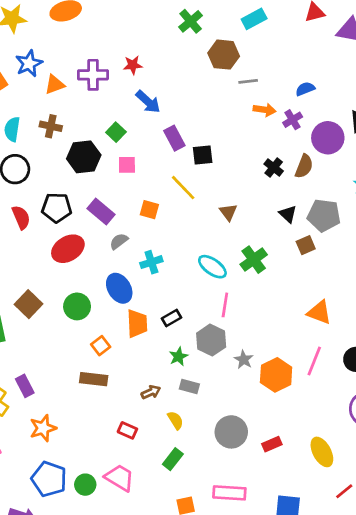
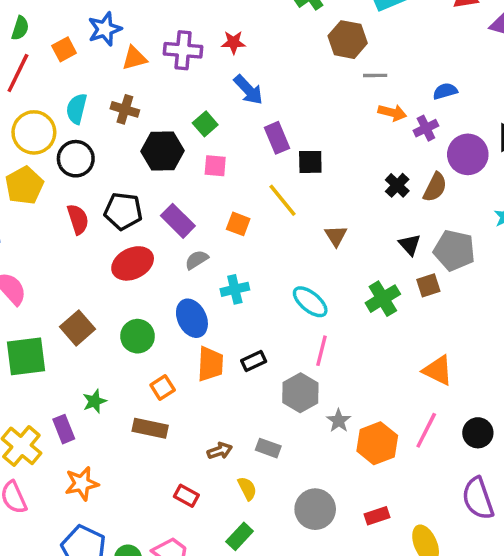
green cross: (254, 260) -> (383, 299), moved
green star: (179, 357) -> (95, 401), moved
red rectangle: (272, 444) -> (377, 516), moved

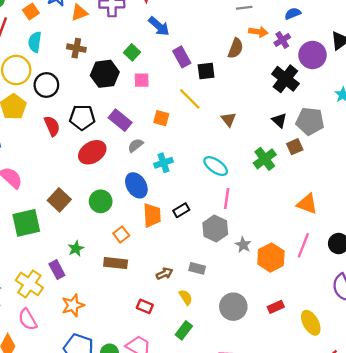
cyan semicircle: (77, 109) -> (35, 42), moved
black cross: (397, 185) -> (285, 79), moved, size x1.6
brown semicircle: (435, 187) -> (236, 48), moved

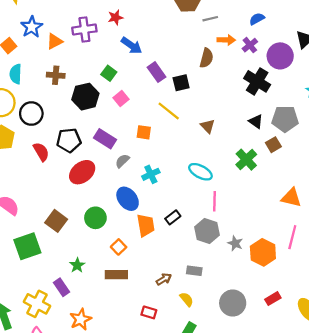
pink square: (142, 80) -> (121, 99), turned -32

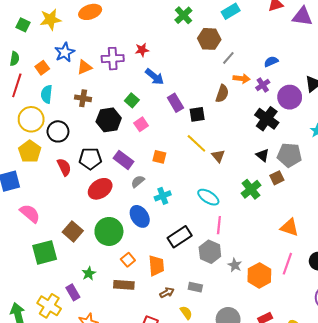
gray line: (210, 19) -> (228, 58), turned -40
yellow line: (169, 111) -> (196, 143), moved
black rectangle: (173, 217) -> (180, 237), size x1.6
green circle: (95, 218) -> (109, 231), size x1.4
orange trapezoid: (146, 225) -> (156, 266), moved

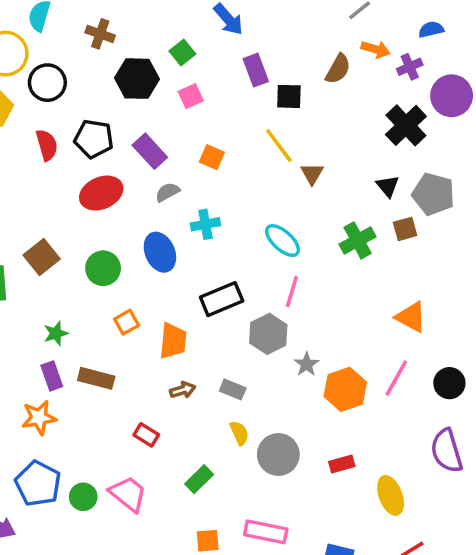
green circle: (109, 231) -> (103, 268), size x0.7
brown rectangle: (124, 285) -> (96, 378), moved
purple rectangle: (73, 292) -> (52, 376), moved
yellow semicircle: (186, 313) -> (239, 433), moved

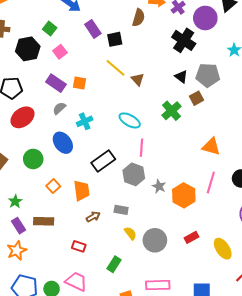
purple rectangle: (150, 151) -> (56, 83), moved

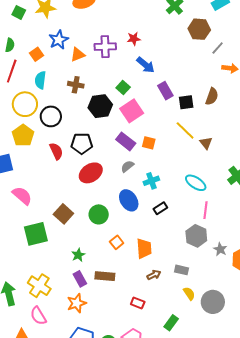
brown semicircle: (139, 18) -> (212, 96), moved
pink square: (60, 52) -> (132, 111), size x1.6
black rectangle: (103, 161) -> (160, 208), moved, size x0.6

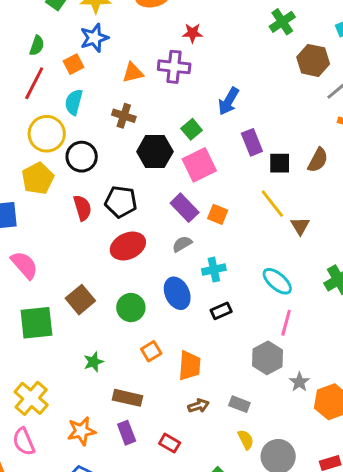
red star: (134, 39) -> (192, 33), moved
blue star: (59, 40) -> (94, 38), moved
blue arrow: (146, 65) -> (229, 101), turned 72
purple rectangle: (80, 279) -> (127, 433), moved

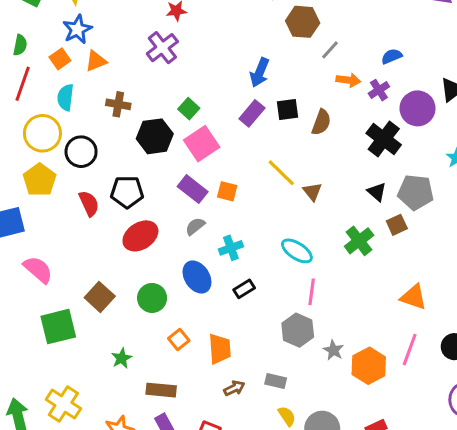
purple cross: (174, 67) -> (162, 48), turned -36
orange triangle: (133, 73) -> (96, 61), moved
blue arrow: (229, 101) -> (260, 73), moved
purple rectangle: (252, 142) -> (252, 113), turned 70
black square: (280, 163) -> (288, 110), moved

